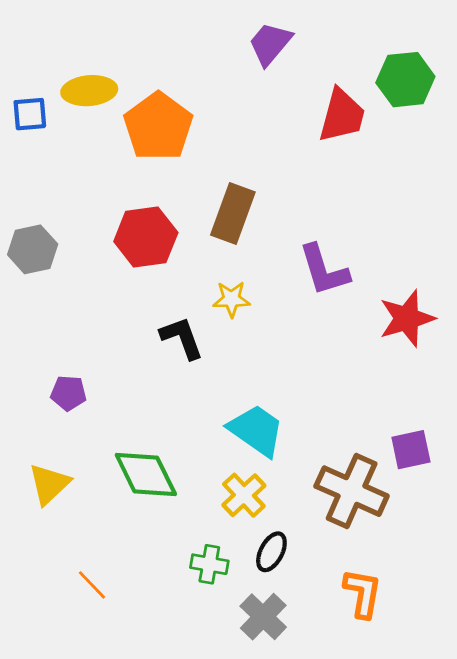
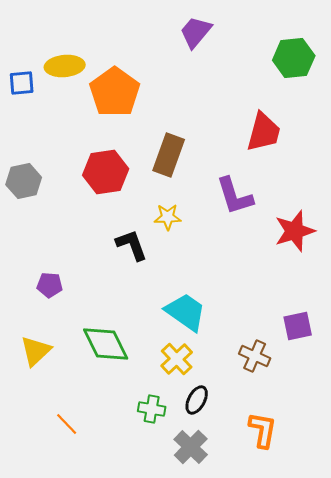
red trapezoid: (342, 115) -> (264, 132), moved
brown cross: (352, 491) -> (255, 356), size x0.6

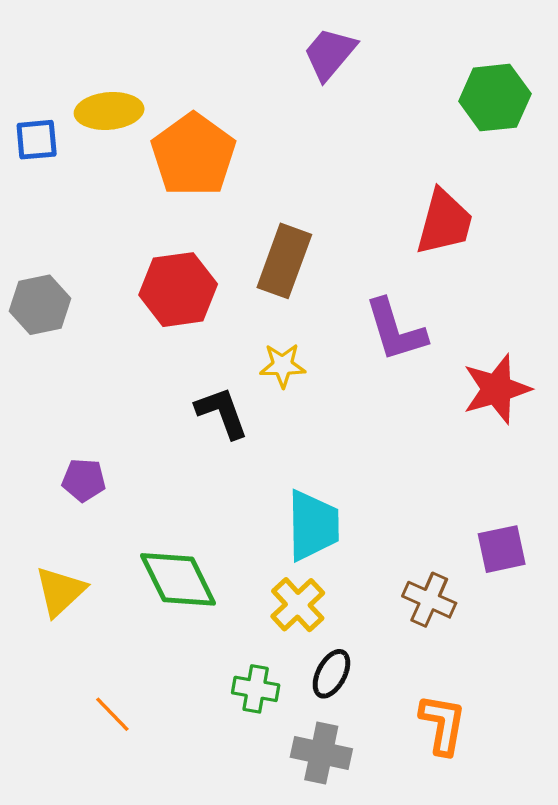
cyan trapezoid: (186, 312) -> (313, 526), turned 54
gray cross: (191, 447) -> (321, 753), turned -32

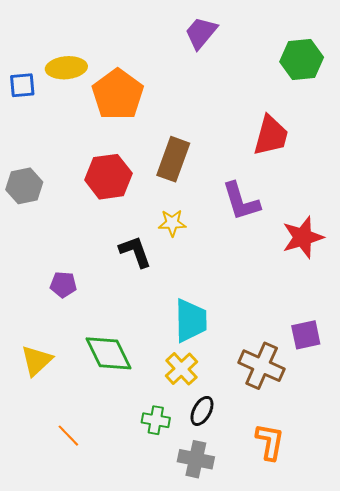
purple pentagon: (84, 480) -> (63, 285), moved
brown cross: (429, 600) -> (262, 366), size x1.4

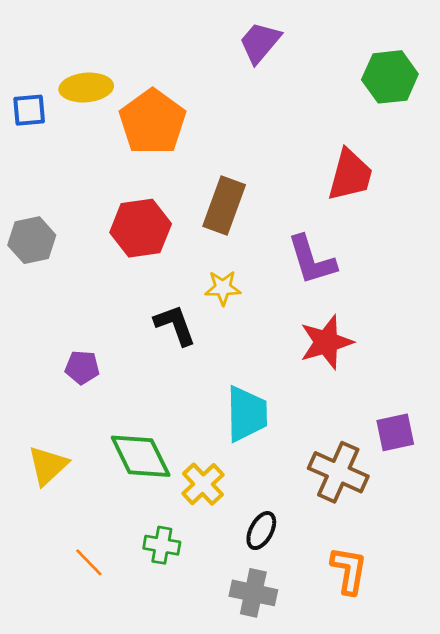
red star: (303, 237) -> (326, 342), moved
yellow cross: (181, 369) -> (203, 484), moved
green cross: (156, 420) -> (162, 545), moved

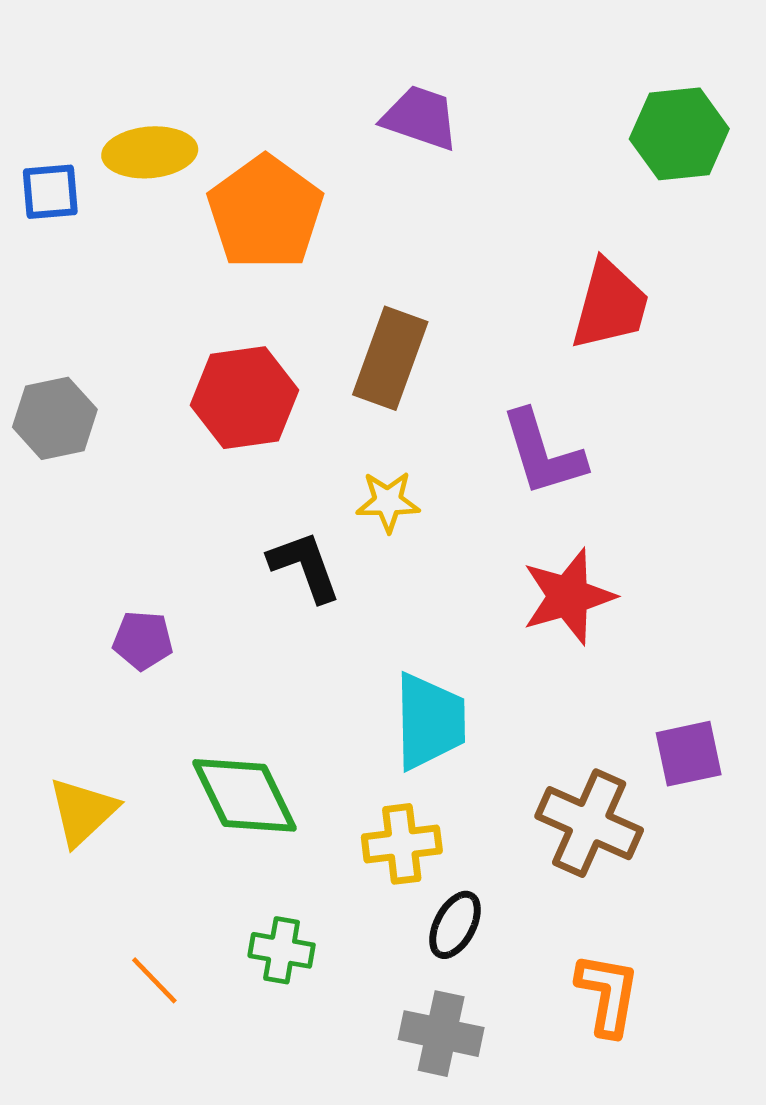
purple trapezoid: (260, 42) -> (420, 118), moved, turned 69
yellow cross: (203, 484) -> (402, 844), moved, turned 36

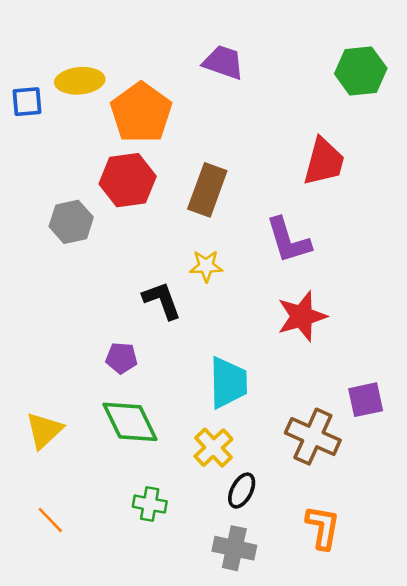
red hexagon: (245, 398) -> (128, 180), moved
gray hexagon: (55, 418) -> (71, 222), moved
purple pentagon: (143, 640) -> (121, 358), moved
yellow cross: (402, 844) -> (213, 448), turned -36
orange line: (154, 980) -> (50, 520), moved

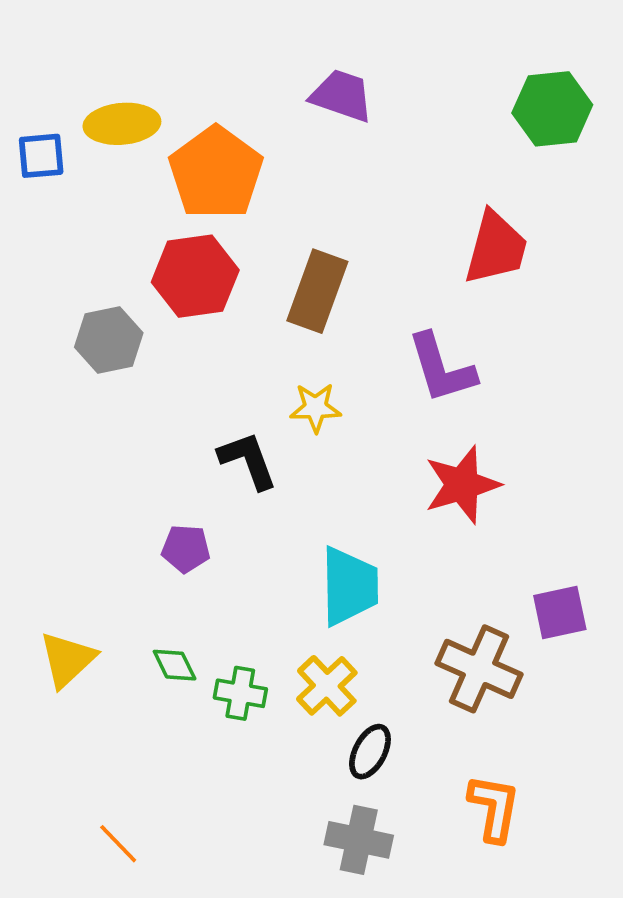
green diamond: (130, 422) -> (175, 665), moved, size x0.5
green cross: (150, 504) -> (240, 693), moved
orange line: (50, 520) -> (118, 844), moved

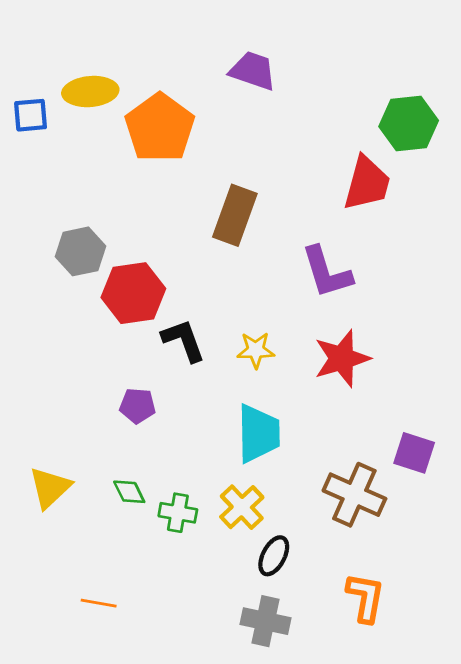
green hexagon: (552, 109) -> (409, 124), moved
red hexagon: (195, 276) -> (133, 293), moved
yellow star: (316, 408) -> (256, 350), moved
purple square: (560, 613) -> (414, 453), turned 30
orange line: (118, 844) -> (99, 603), moved, turned -36

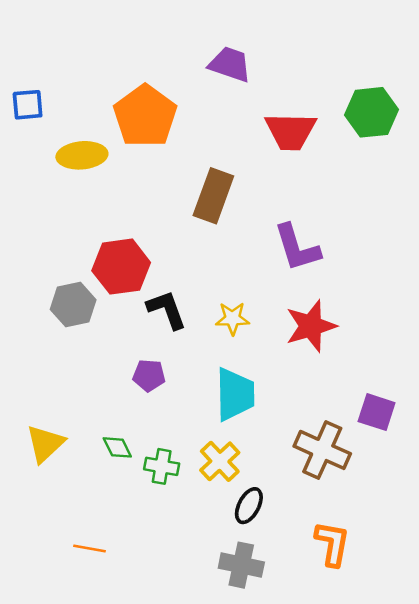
yellow ellipse: (90, 92) -> (82, 155), moved
red trapezoid: (367, 183) -> (291, 131), moved, turned 76
gray hexagon: (81, 251) -> (73, 305), moved
purple pentagon: (138, 406) -> (149, 375), moved

